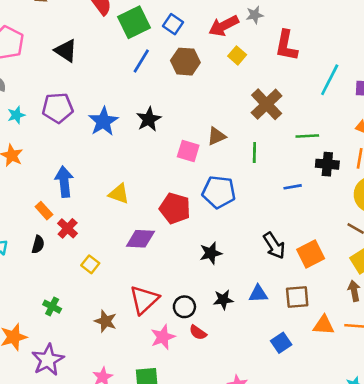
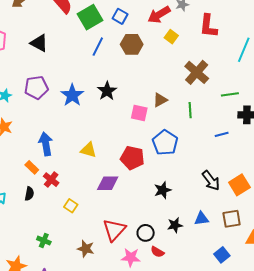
blue pentagon: (219, 192) -> (165, 143), turned 30
pink star: (163, 337) -> (131, 257), turned 30

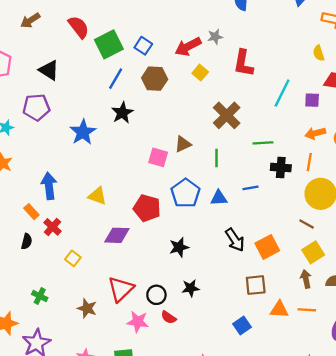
purple pentagon: (36, 88) -> (36, 107), moved
black star: (107, 91) -> (122, 113), moved
blue triangle: (201, 219) -> (219, 198), moved

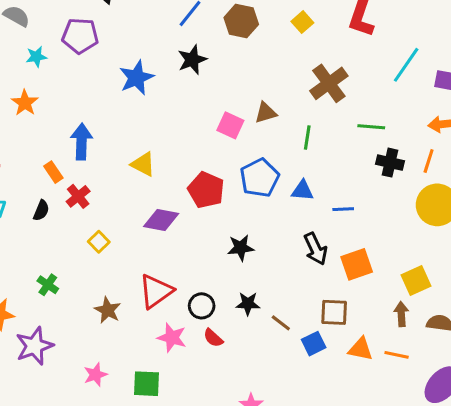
blue line: (251, 188) -> (343, 209), moved
brown line: (307, 224) -> (281, 323), moved
blue square: (242, 325) -> (314, 344), moved

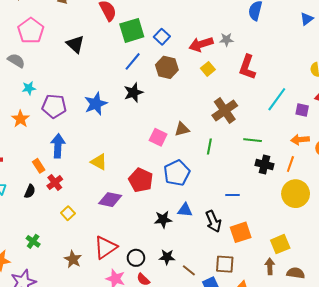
purple pentagon: (80, 36) -> (54, 106), moved
blue triangle: (302, 191) -> (185, 210), moved

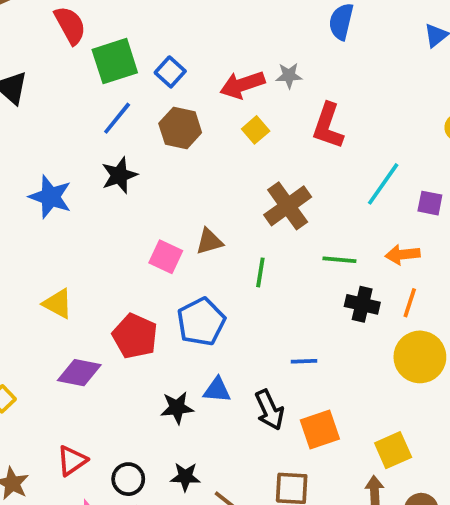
blue star: (96, 104) -> (50, 197), turned -30
orange arrow: (300, 140) -> (403, 254), moved
red triangle: (105, 247) -> (72, 461), size x0.7

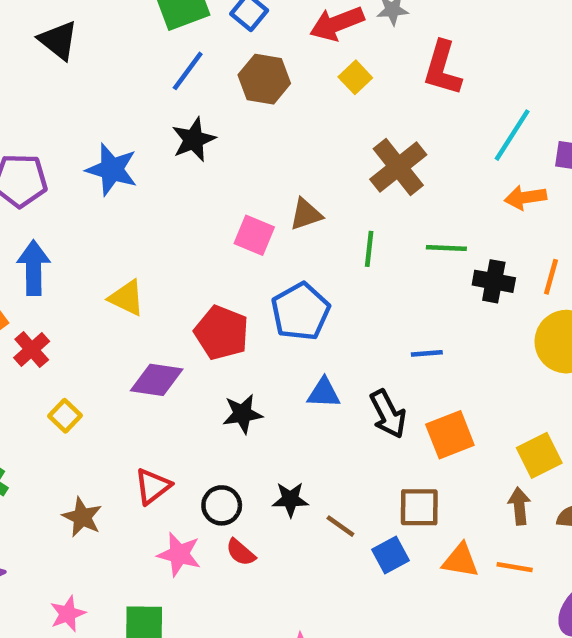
orange arrow: (403, 254) -> (525, 197), moved
green line: (339, 260) -> (446, 248), moved
black star: (177, 408) -> (242, 414), moved

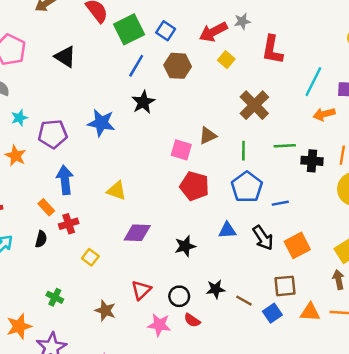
blue pentagon: (301, 312) -> (247, 187), moved
red pentagon: (222, 333) -> (194, 186), moved
red cross: (32, 350) -> (69, 224), turned 30

